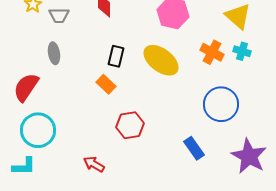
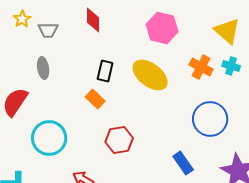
cyan circle: (38, 130) -> (49, 138), moved

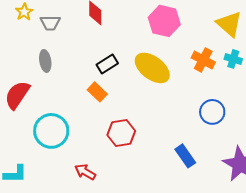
black rectangle: (105, 71) -> (107, 64), turned 45
blue circle: (210, 119) -> (212, 112), size x0.7

